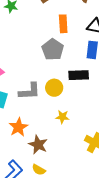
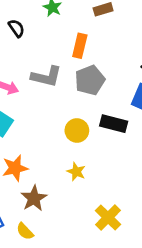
orange rectangle: (63, 24) -> (80, 46), moved
gray L-shape: (29, 91) -> (46, 77), moved

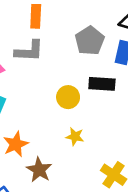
orange rectangle: (80, 46) -> (36, 16), moved
gray pentagon: (90, 80) -> (90, 41), moved

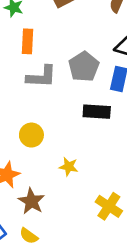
gray L-shape: (29, 51) -> (41, 77), moved
yellow circle: (68, 97) -> (31, 135), moved

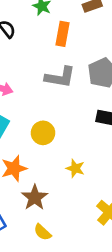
orange rectangle: (27, 41) -> (63, 34), moved
yellow semicircle: (29, 236) -> (42, 232), moved

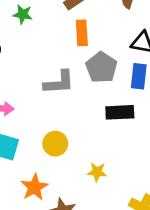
orange rectangle: (63, 34) -> (82, 33), moved

